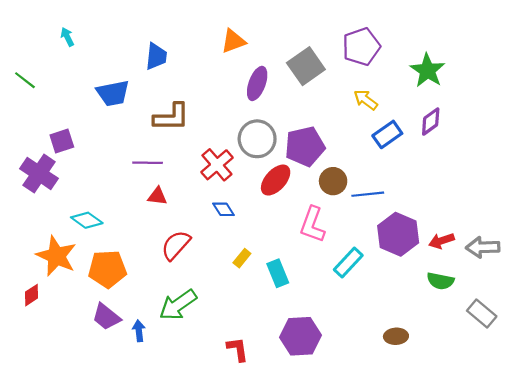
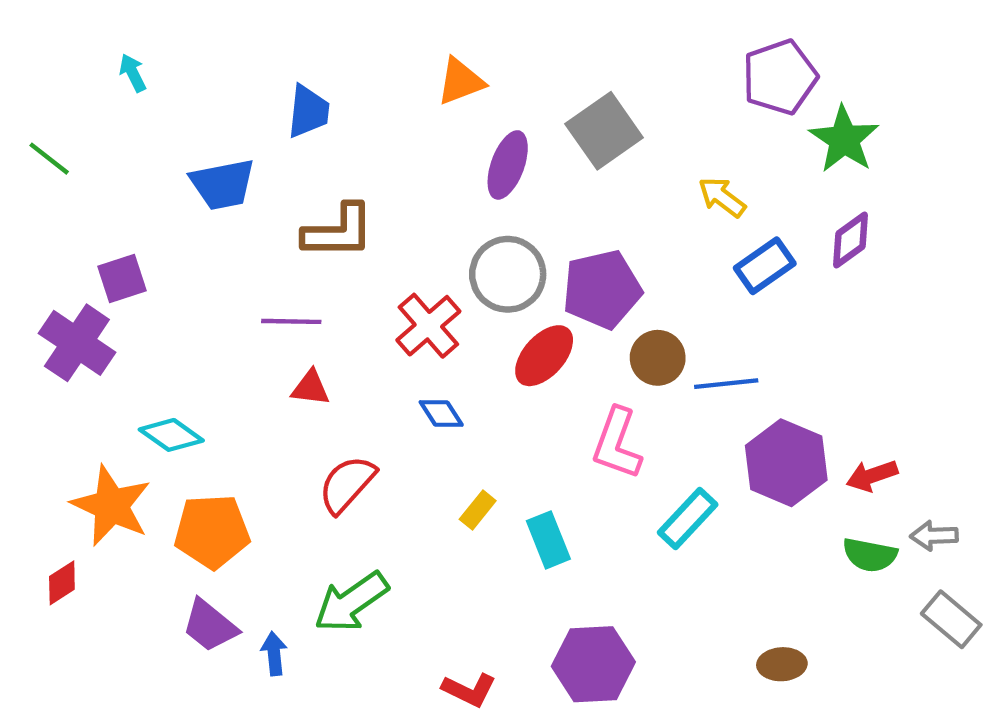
purple pentagon: (361, 47) -> (780, 77), moved
gray arrow: (483, 247) -> (934, 536), moved, size x0.7
red L-shape: (238, 349) -> (469, 690), turned 124

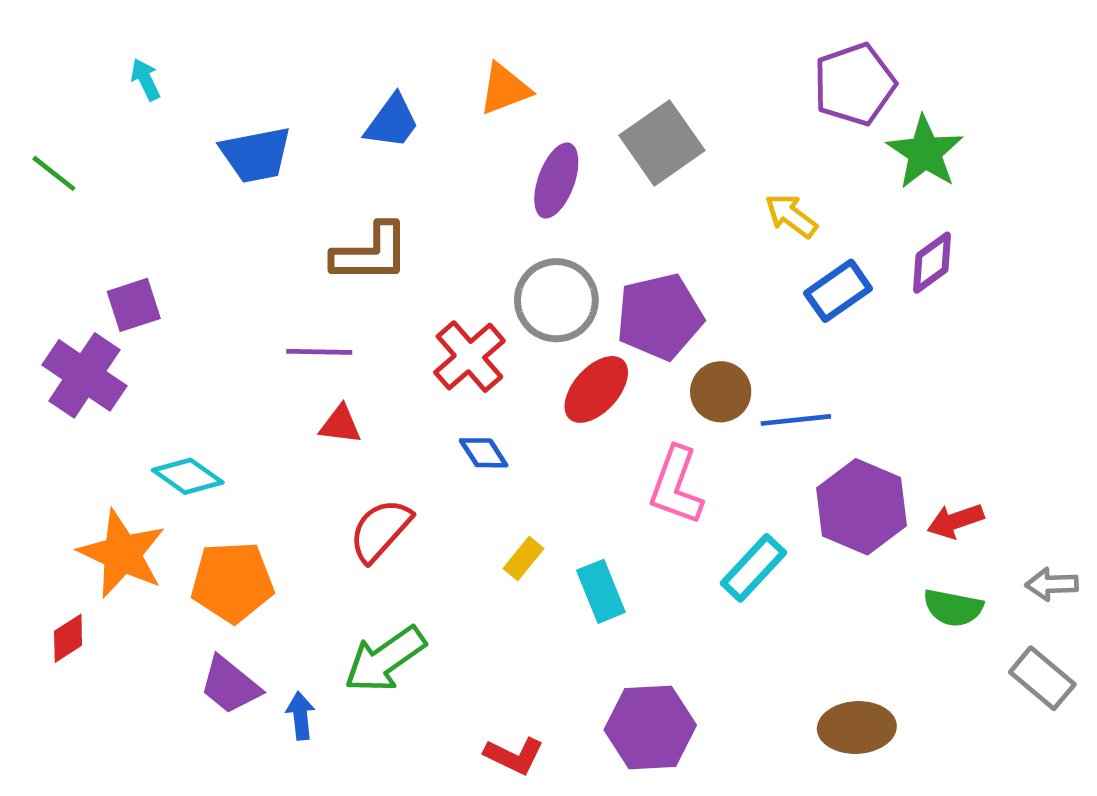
blue trapezoid: (308, 111) -> (392, 122), moved, turned 30
blue trapezoid: (223, 184) -> (256, 155), moved
gray arrow: (934, 536) -> (1052, 584), moved
brown ellipse: (782, 664) -> (857, 727), size x1.4

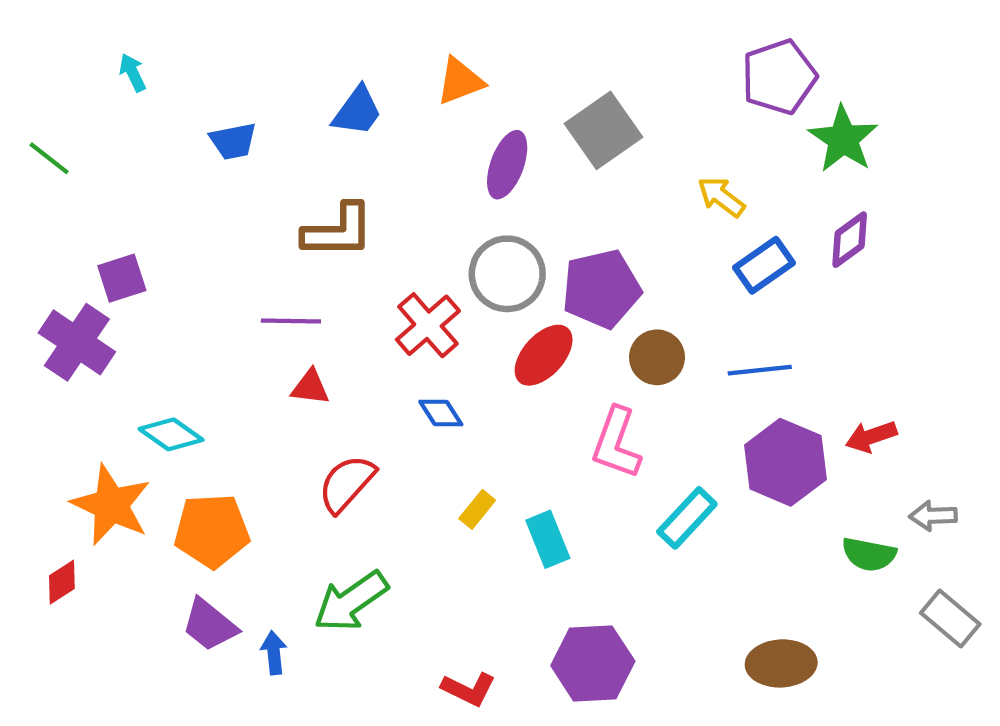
blue trapezoid: (256, 155) -> (233, 141), size x0.7
blue line: (796, 420) -> (760, 370), moved
red arrow: (955, 521) -> (871, 437), moved
gray arrow: (1052, 584) -> (933, 516), moved

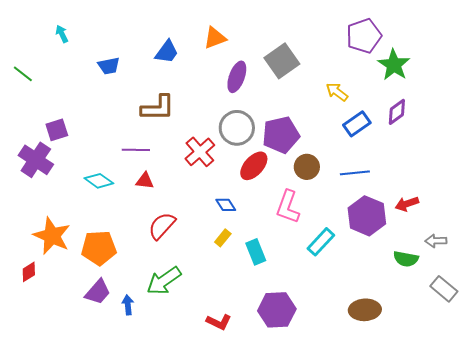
blue diamond: (441, 413) -> (226, 205), moved
cyan diamond: (171, 434) -> (99, 181), moved
purple trapezoid: (210, 625) -> (98, 292), turned -88

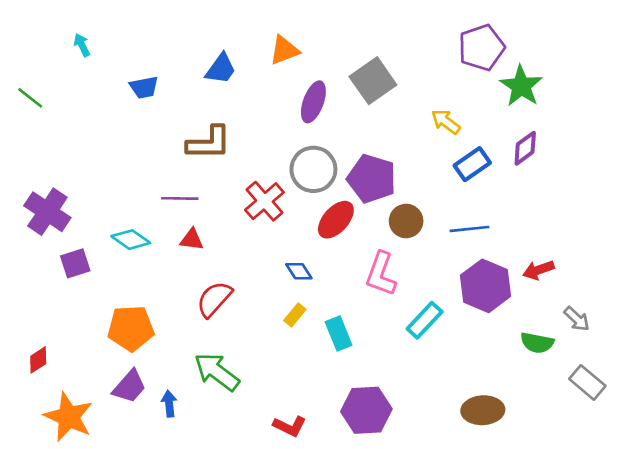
purple square: (57, 130) -> (75, 263), moved
purple pentagon: (281, 135) -> (372, 179), turned 30
orange star: (52, 236) -> (69, 417), moved
gray arrow: (436, 241) -> (577, 319), turned -135
green arrow: (164, 281) -> (217, 372), turned 72

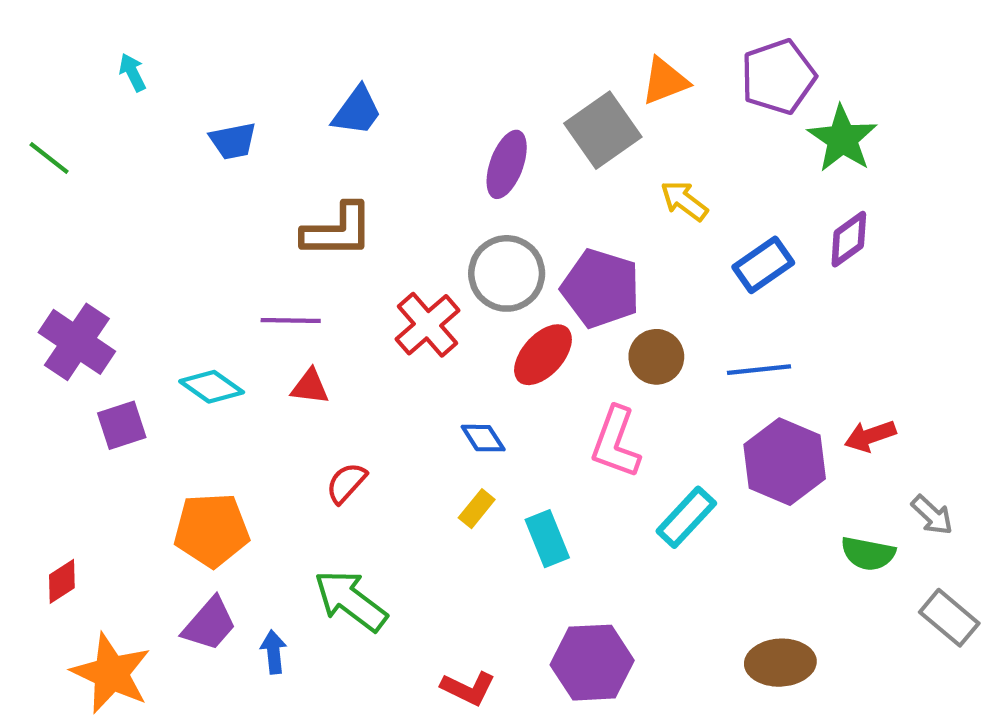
orange triangle: (284, 50) -> (665, 81), moved
yellow arrow: (446, 122) -> (684, 201), moved
red semicircle: (214, 299) -> (346, 483), size x0.7

